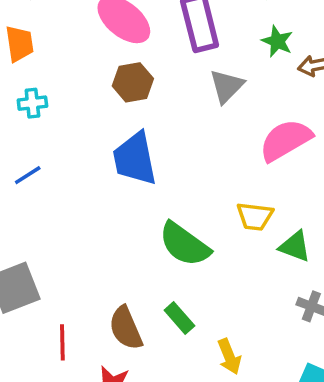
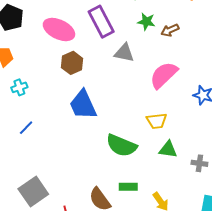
gray triangle: (227, 86) -> (124, 53), turned -50
green triangle: (295, 246) -> (168, 149), moved
green rectangle: (179, 318) -> (128, 187), turned -36

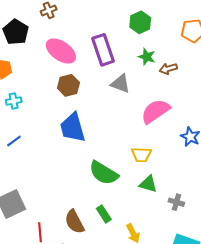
green rectangle: (128, 187) -> (104, 214), turned 48

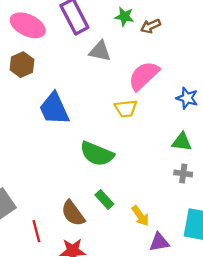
brown hexagon: (68, 85) -> (22, 65), moved
yellow trapezoid: (141, 155) -> (126, 108), moved
green triangle: (148, 184) -> (182, 142), moved

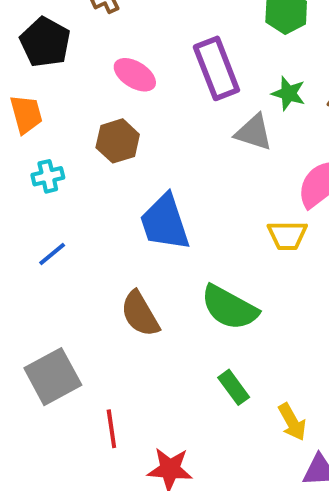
green star: (124, 17) -> (289, 93), moved
pink ellipse: (28, 25) -> (135, 75), size x0.7
brown semicircle: (73, 213) -> (140, 314), moved

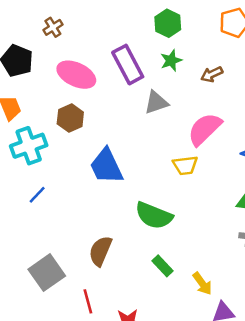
pink ellipse: (135, 75) -> (76, 75), size x1.4
green star: (289, 93) -> (171, 60), moved, turned -30
gray triangle: (254, 132) -> (156, 102), turned -30
cyan cross: (48, 176) -> (29, 146), size x1.8
brown semicircle: (140, 314) -> (100, 251), moved, turned 60

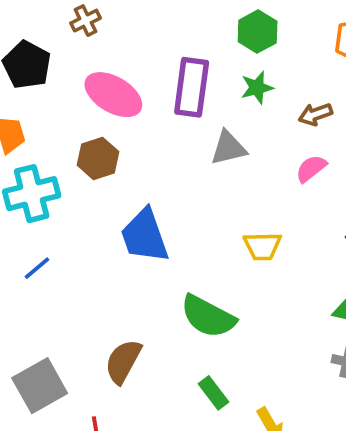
purple rectangle: (128, 65) -> (192, 87), turned 30
pink semicircle: (205, 129) -> (311, 169), moved, size x0.6

